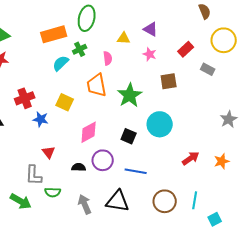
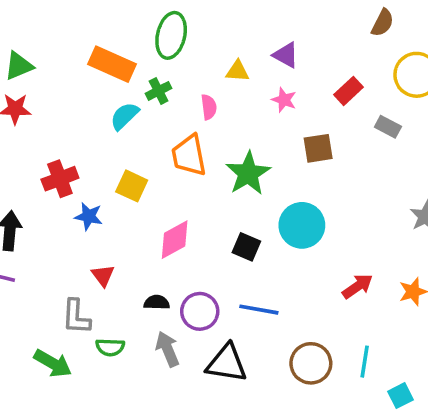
brown semicircle: (205, 11) -> (383, 23), turned 49
orange rectangle: (54, 34) -> (112, 64), turned 40
purple circle: (103, 160) -> (200, 311), moved
gray arrow: (85, 204) -> (167, 349), moved

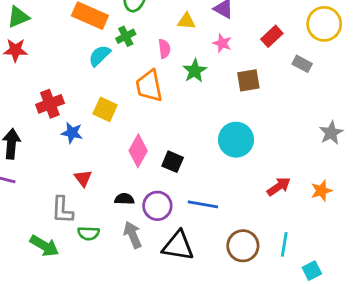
green star: (248, 173) -> (195, 71), moved, size x0.7
pink diamond: (175, 240) -> (138, 151), turned -32
black square: (246, 247) -> (173, 162), moved

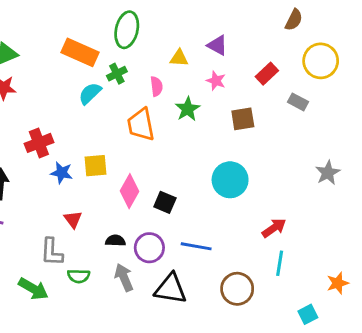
yellow square: (105, 109) -> (96, 166), moved, turned -30
orange star: (321, 191) -> (338, 283), moved
cyan line: (284, 244) -> (280, 263), moved

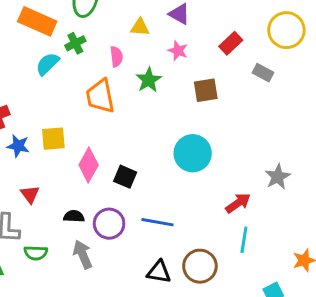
gray star: (328, 173) -> (278, 177), moved
black triangle: (171, 289) -> (159, 272), moved, size x0.7

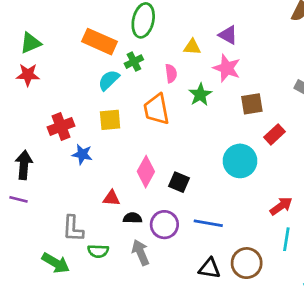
red rectangle: (231, 43) -> (274, 134), moved
pink star: (178, 51) -> (227, 68), size x1.5
yellow square: (53, 139) -> (110, 120), moved
red triangle: (30, 194) -> (111, 198), moved, turned -48

